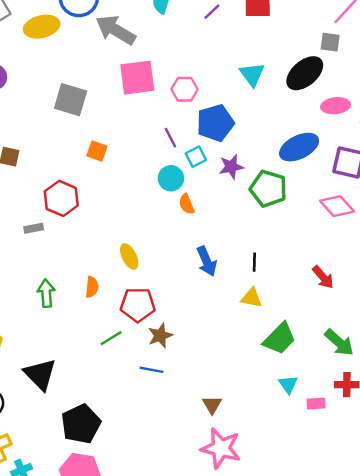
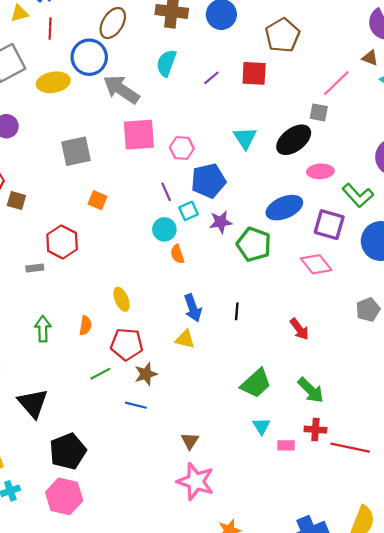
gray square: (71, 100) -> (76, 151), turned -32
yellow triangle: (252, 298) -> (185, 339), moved

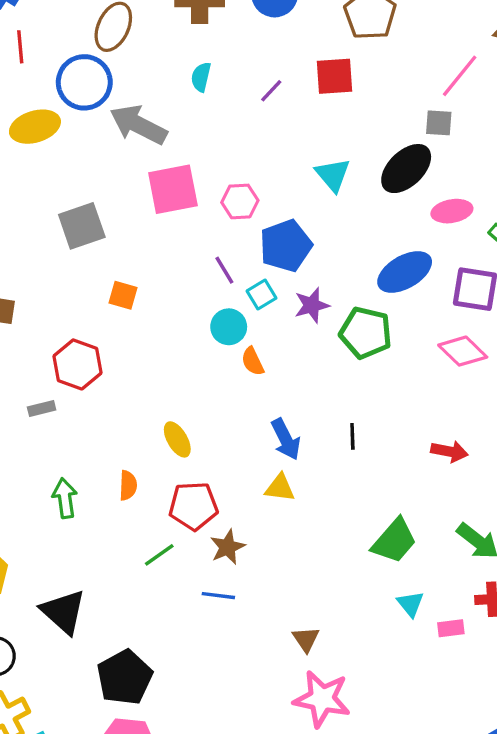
cyan semicircle: (166, 63) -> (201, 77), size x0.7
red arrow: (299, 329) -> (449, 451), turned -35

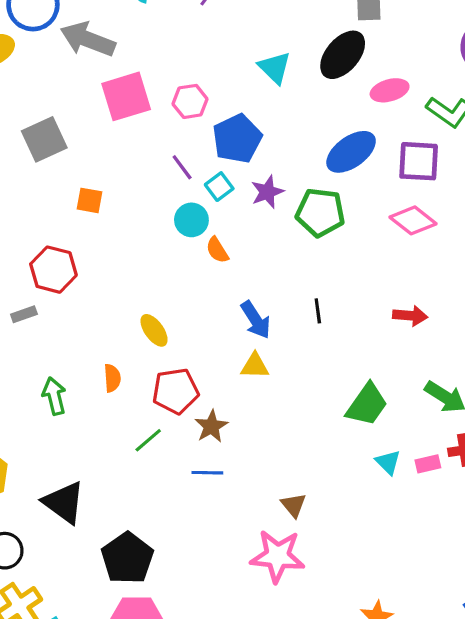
pink rectangle: (451, 628) -> (428, 464), moved
pink star: (322, 699) -> (277, 556), moved

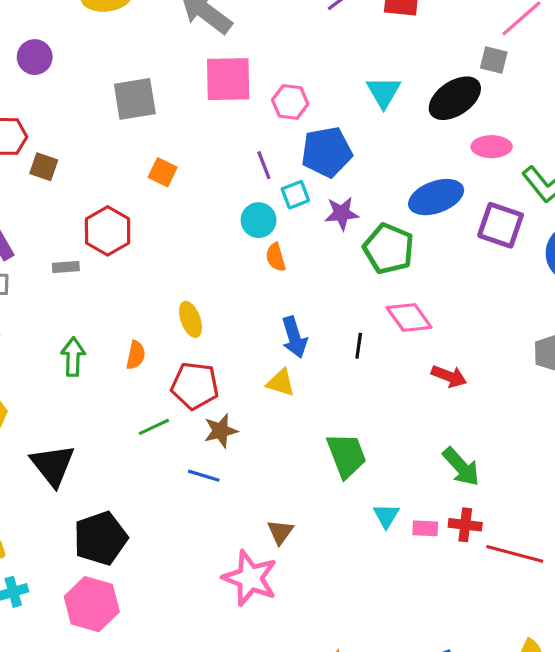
pink diamond: (413, 220) -> (409, 317), moved
green trapezoid: (367, 405) -> (346, 455), moved, turned -72

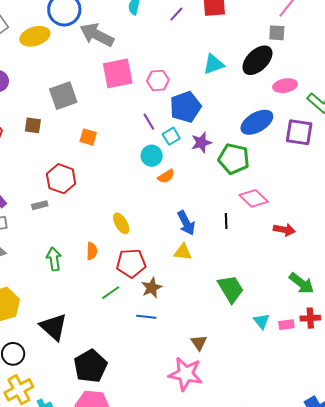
cyan triangle: (384, 92) -> (214, 64), turned 50
brown square: (44, 167) -> (33, 125), moved
orange semicircle: (276, 257) -> (166, 176), turned -96

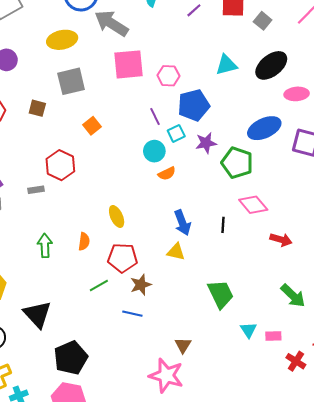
gray square: (277, 33) -> (263, 21), moved, turned 30
yellow ellipse: (35, 36) -> (62, 40), moved
orange square: (88, 137) -> (92, 126), turned 30
red cross: (310, 318) -> (296, 361), moved, turned 30

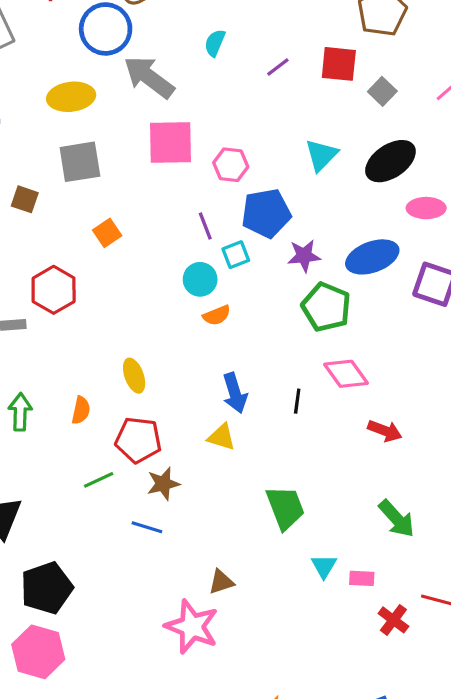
cyan triangle: (226, 65) -> (321, 155), turned -35
purple star: (206, 143) -> (304, 256), moved
brown triangle: (183, 345) -> (221, 582), turned 36

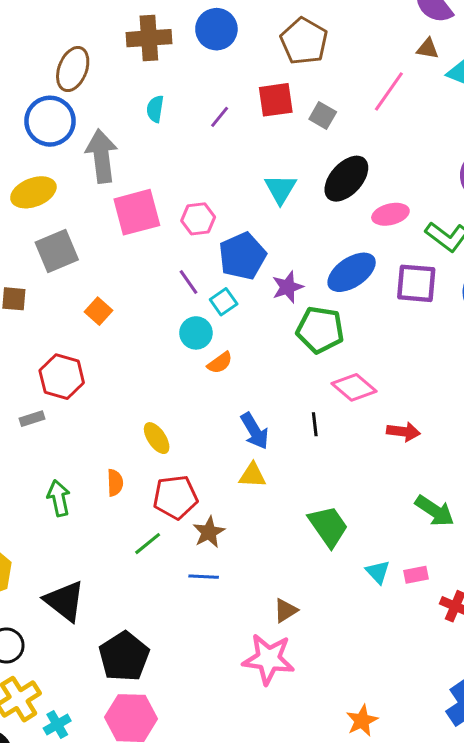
gray arrow: (149, 77) -> (102, 156), turned 60

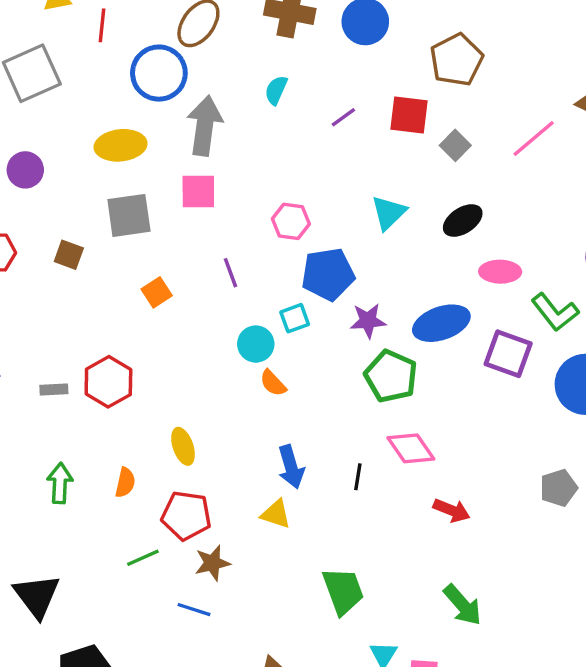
black ellipse: (346, 179) -> (463, 221), size x0.7
pink square: (137, 212) -> (198, 192), moved, size x0.7
purple line: (188, 282) -> (230, 273), moved
orange semicircle: (220, 363) -> (273, 383), turned 68
red hexagon: (62, 377) -> (108, 382), moved

